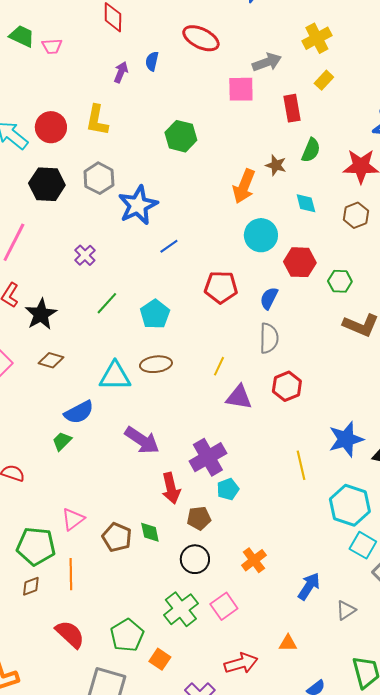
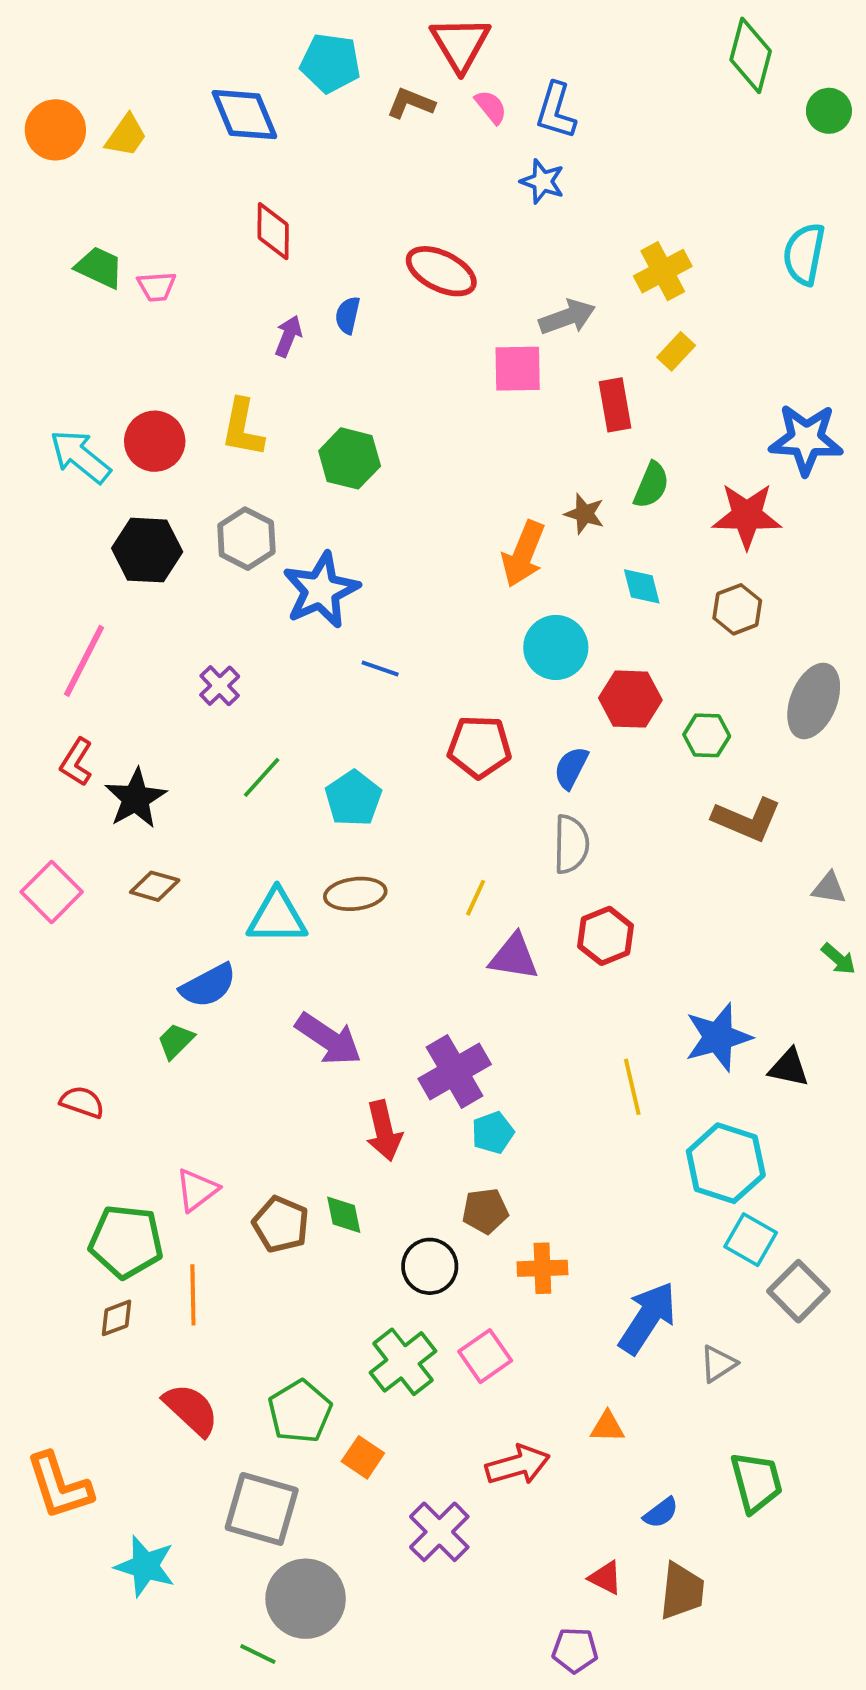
green hexagon: (181, 136) -> (350, 458), moved
blue line: (169, 246) -> (380, 668), turned 54
brown pentagon: (199, 518) -> (485, 1211), moved
orange cross: (254, 560) -> (542, 1268), turned 35
blue arrow: (309, 586) -> (647, 1318), size x1.4

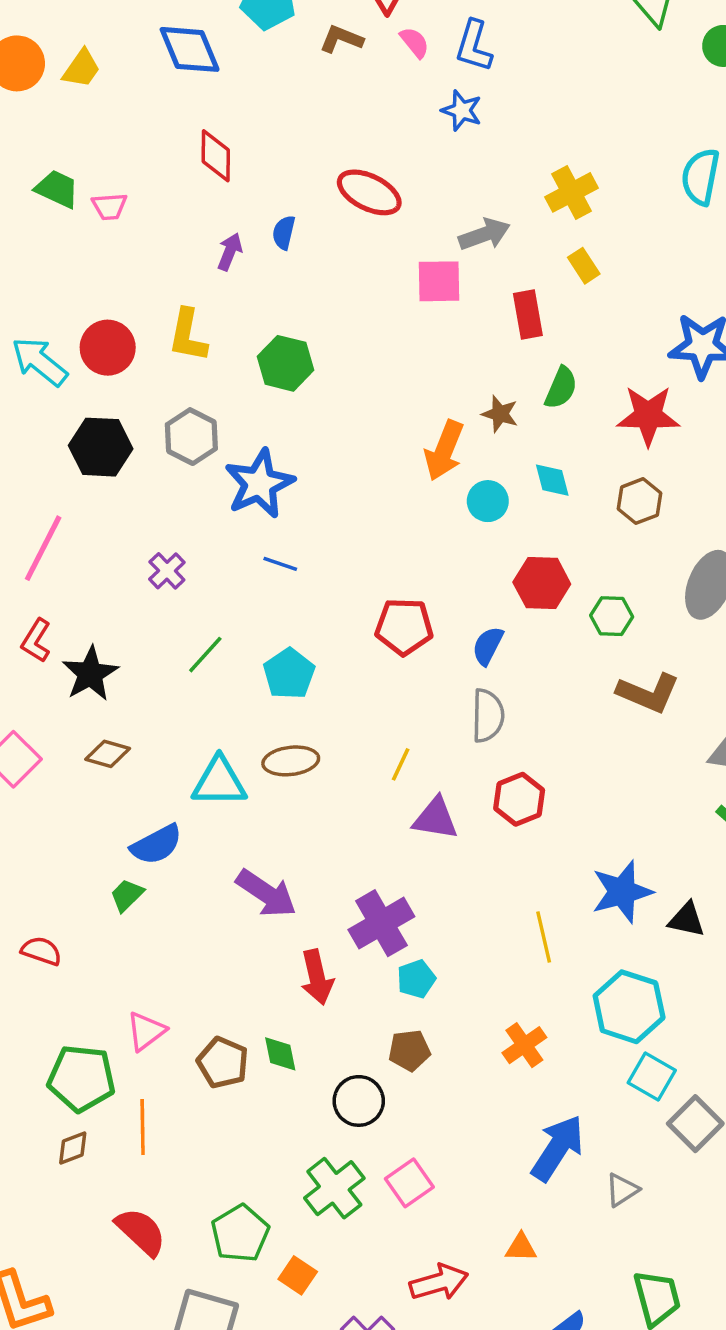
yellow rectangle: (676, 351) -> (584, 266), turned -76
cyan circle: (556, 647) -> (488, 501), moved, size x0.7
blue line: (380, 668) -> (280, 564), moved
orange cross: (542, 1268) -> (524, 1045), moved, turned -33

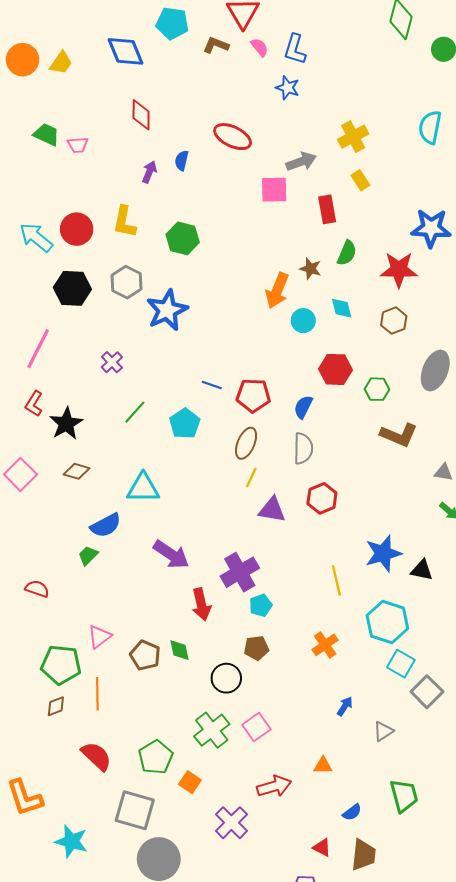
blue line: (280, 564) -> (212, 385), moved
brown ellipse: (291, 761) -> (246, 443), moved, turned -60
blue arrow: (558, 1148) -> (345, 706), size x0.5

